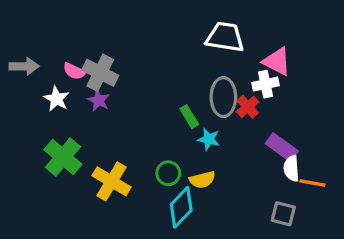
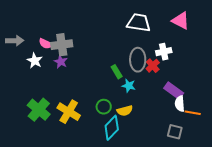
pink triangle: (277, 61) -> (181, 21), moved
gray cross: (100, 73) -> (62, 45), turned -35
green cross: (63, 157) -> (39, 110), moved

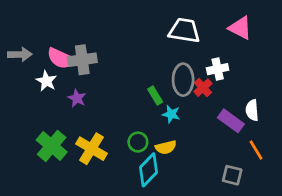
pink semicircle: (46, 44) -> (61, 58), size x1.5
purple star: (61, 62) -> (77, 98), moved
white semicircle: (180, 104) -> (252, 110), moved
orange line: (193, 113) -> (256, 150), turned 49

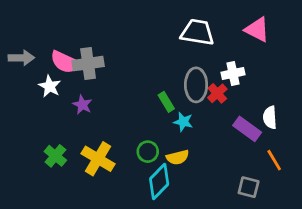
green cross: (52, 146) -> (55, 156), size x0.7

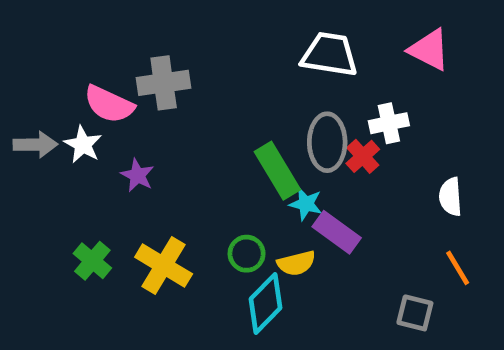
gray arrow: (21, 58) -> (35, 145), moved
gray cross: (88, 64) -> (164, 83), moved
green rectangle: (166, 102) -> (277, 171), size x1.6
purple rectangle: (247, 129) -> (337, 232), moved

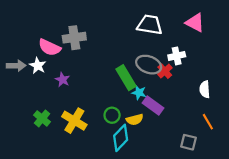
gray ellipse: (327, 142) -> (149, 65), turned -70

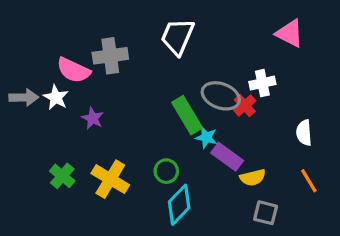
white trapezoid: (150, 25) -> (178, 37), moved, turned -76
yellow semicircle: (135, 120) -> (253, 177), moved
gray square: (188, 142) -> (266, 213), moved

